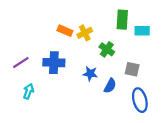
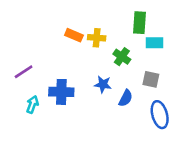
cyan rectangle: (142, 31) -> (155, 43), moved
yellow cross: (85, 33) -> (97, 38), turned 32
blue cross: (54, 63) -> (61, 92), moved

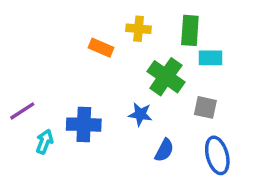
yellow cross: (97, 38) -> (139, 29), moved
green cross: (122, 57) -> (166, 77), size x1.5
purple line: (24, 72) -> (22, 111), moved
blue semicircle: (126, 98) -> (164, 150), moved

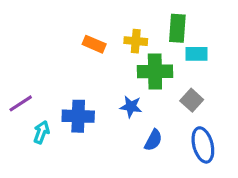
yellow cross: (139, 29) -> (136, 41), moved
green cross: (166, 77) -> (155, 71), turned -36
gray square: (205, 107) -> (192, 100), turned 30

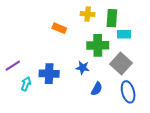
yellow cross: (136, 41) -> (88, 14), moved
gray square: (192, 100) -> (121, 64), size x1.5

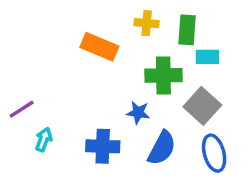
orange rectangle: (59, 28) -> (99, 47), size x1.5
blue cross: (49, 74) -> (103, 146), moved
blue semicircle: (97, 89) -> (162, 148), size x1.5

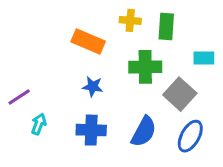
cyan rectangle: (207, 57) -> (204, 58), moved
blue star: (138, 113) -> (93, 87), moved
blue ellipse: (214, 153) -> (190, 136), turned 44

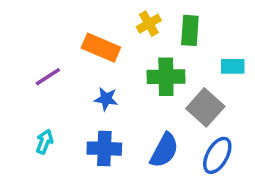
yellow cross: (130, 20) -> (149, 24), turned -35
purple line: (19, 97) -> (48, 77), moved

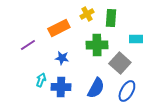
orange rectangle: (101, 48) -> (59, 28), turned -50
cyan arrow: (44, 142) -> (41, 80), moved

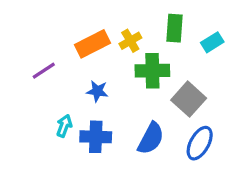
yellow cross: (87, 14) -> (130, 41), moved
cyan rectangle: (136, 39) -> (212, 42), moved, turned -32

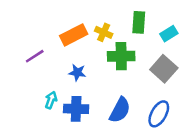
yellow cross: (130, 41) -> (104, 32), turned -36
gray square: (189, 99) -> (164, 69), moved

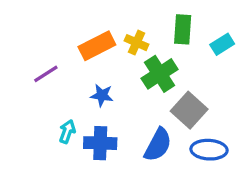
green cross: (121, 56) -> (160, 74), turned -32
gray square: (164, 69) -> (189, 110), moved
blue ellipse: (159, 114) -> (209, 150), turned 64

